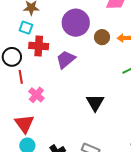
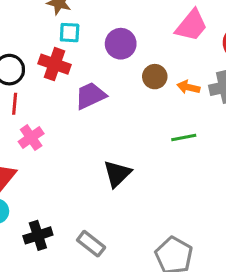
purple circle: (76, 23) -> (121, 44), size x0.7
cyan square: (26, 28) -> (70, 33), moved, turned -32

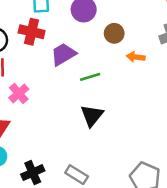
orange arrow: (188, 87) -> (136, 57), moved
green line: (184, 137) -> (90, 77), moved

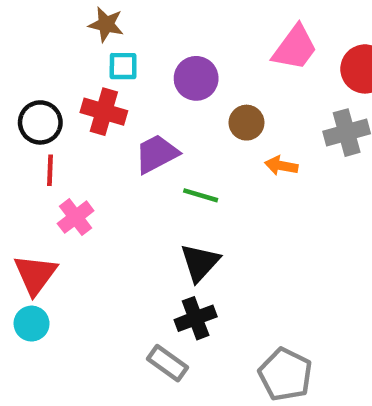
green line: (90, 77) -> (201, 195), turned 30
black cross: (33, 173) -> (196, 318), moved

